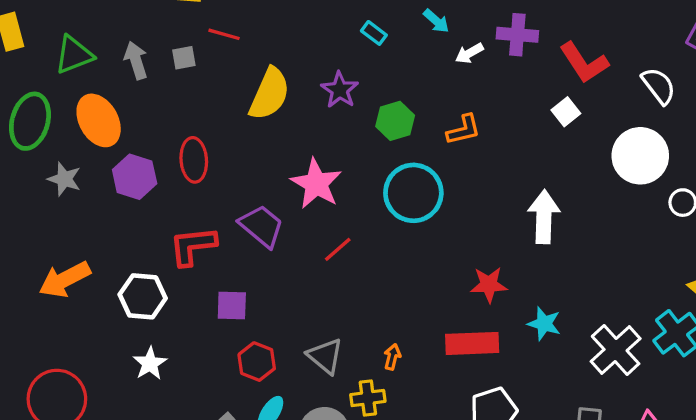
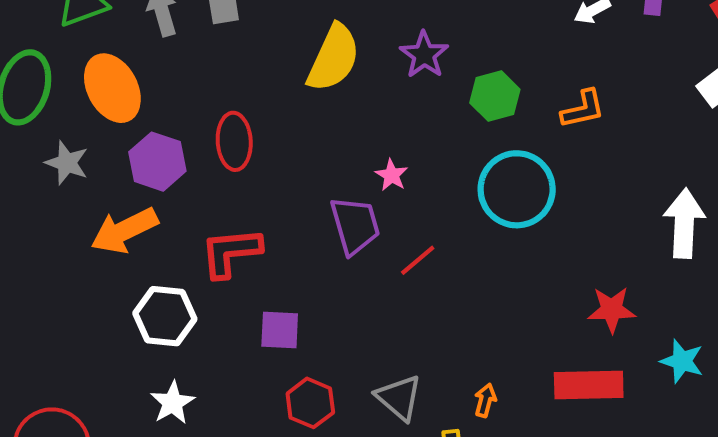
pink star: (316, 184) -> (392, 175), size x0.5
purple trapezoid: (262, 226) -> (355, 225), moved, turned 33
orange arrow: (65, 279) -> (124, 230), moved

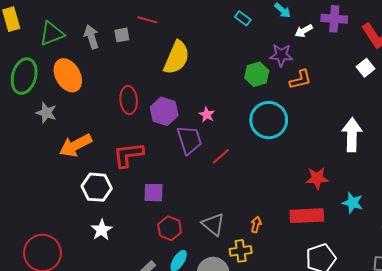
purple star: (424, 55) -> (281, 55), moved, turned -30
purple hexagon: (157, 162) -> (164, 111), moved

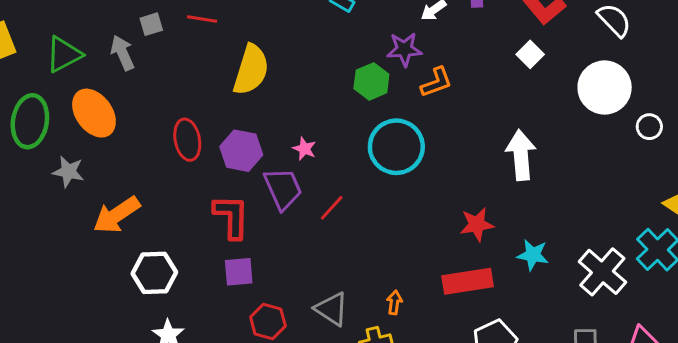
gray square: (122, 35) -> (151, 24), moved
red L-shape: (128, 155) -> (231, 217), moved, turned 104

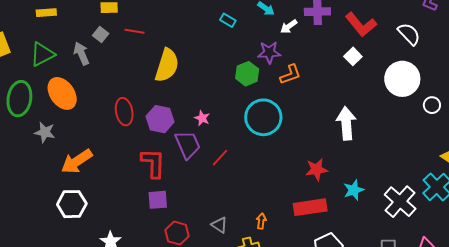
gray square: (151, 24) -> (101, 35), turned -35
cyan star: (533, 255) -> (354, 190), turned -30
white hexagon: (154, 273) -> (72, 204), moved
gray triangle: (332, 309) -> (219, 225), size x0.7

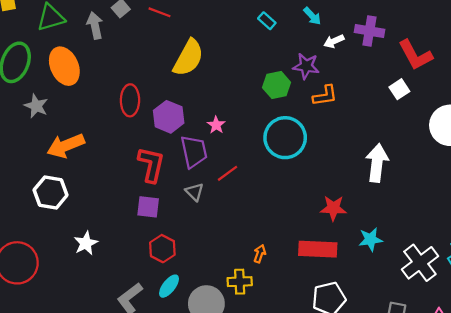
gray triangle: (219, 225) -> (195, 192), moved

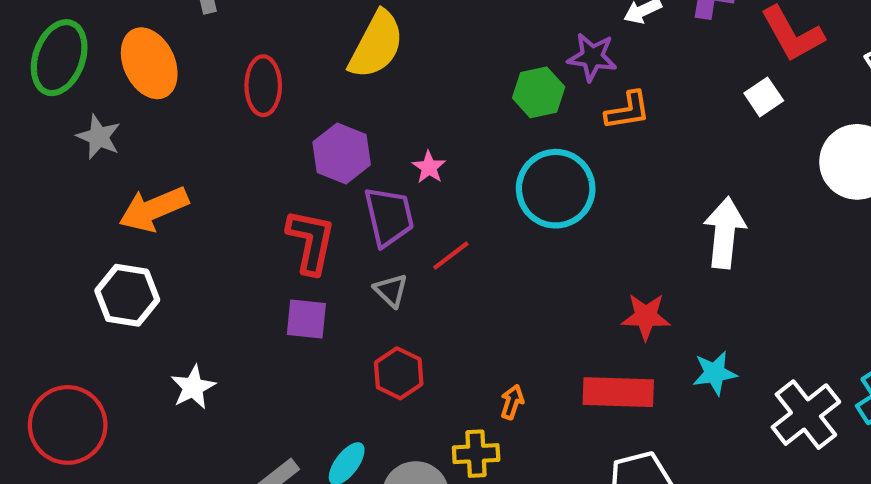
red ellipse: (130, 100) -> (263, 86), moved
red hexagon: (162, 249) -> (399, 373), moved

